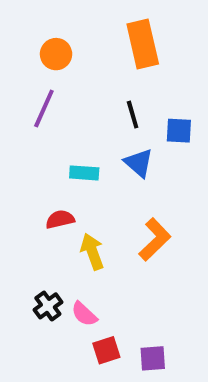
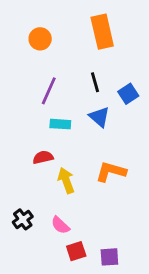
purple line: (44, 108) -> (49, 91), moved
blue square: (179, 131) -> (128, 94), turned -36
orange L-shape: (155, 239) -> (111, 172), turned -120
black cross: (48, 306) -> (23, 219), moved

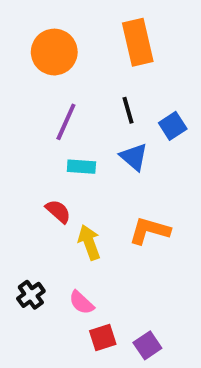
orange circle: (40, 39) -> (54, 52), size x1.5
red semicircle: (43, 157) -> (58, 211), turned 54
purple square: (109, 257) -> (147, 345), turned -30

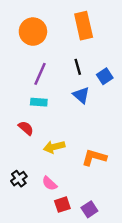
cyan rectangle: (81, 167) -> (39, 102), moved
red semicircle: (58, 211) -> (26, 128), moved
orange L-shape: (149, 231) -> (94, 157), moved
yellow arrow: (89, 242) -> (54, 147), turned -84

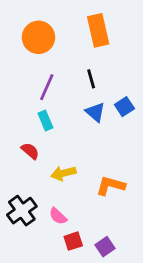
blue square: (105, 76) -> (124, 107), moved
cyan rectangle: (39, 102) -> (45, 120), turned 63
black cross: (19, 179) -> (22, 211), size x1.5

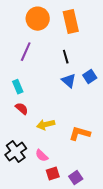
orange circle: (38, 37) -> (38, 19), moved
purple line: (47, 87) -> (26, 52), moved
cyan rectangle: (45, 120) -> (18, 87), moved

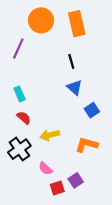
purple line: (26, 52) -> (18, 48), moved
blue square: (90, 77) -> (92, 110), moved
black cross: (16, 152) -> (19, 149), moved
purple square: (76, 178) -> (76, 180), moved

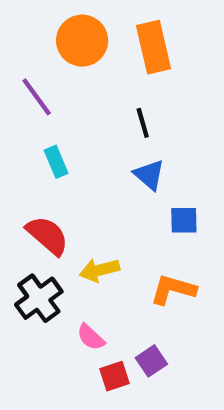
purple line: (18, 48) -> (37, 97), turned -60
cyan rectangle: (19, 94) -> (56, 162), moved
blue square: (92, 110) -> (184, 220), turned 32
red semicircle: (24, 118) -> (47, 235), size x1.5

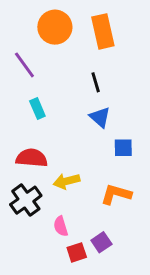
red semicircle: (47, 235) -> (32, 158), turned -36
pink semicircle: (91, 337) -> (61, 226), turned 30

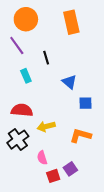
orange circle: (55, 27) -> (26, 19), moved
black line: (96, 82) -> (46, 58), moved

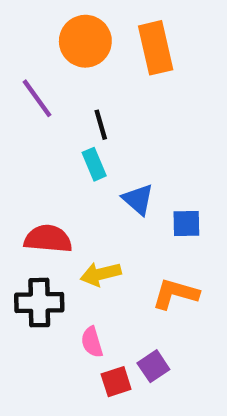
orange circle: (26, 19) -> (85, 41), moved
cyan rectangle: (26, 76) -> (94, 164), moved
blue triangle: (69, 82) -> (138, 199), moved
black cross: (18, 140) -> (39, 303), turned 35

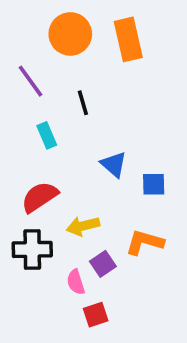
cyan rectangle: (94, 164) -> (47, 135), moved
red semicircle: (48, 239) -> (40, 197), turned -39
purple square: (153, 366) -> (103, 264), moved

